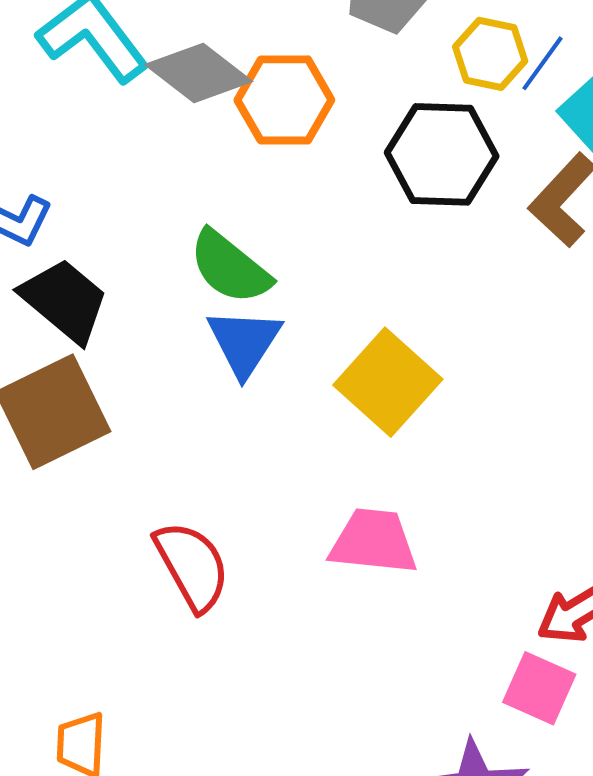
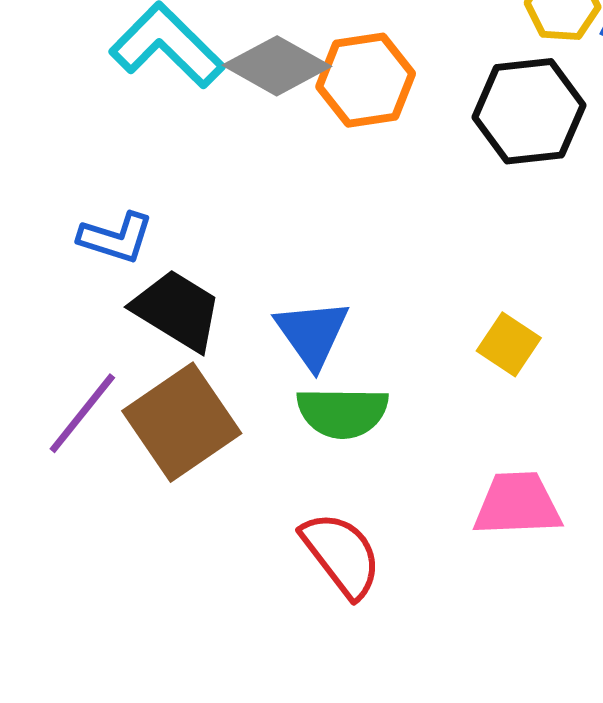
green semicircle: (230, 267) -> (342, 412), moved, turned -30
blue triangle: (244, 342) -> (312, 334), moved
yellow square: (388, 382) -> (509, 344), size x0.6

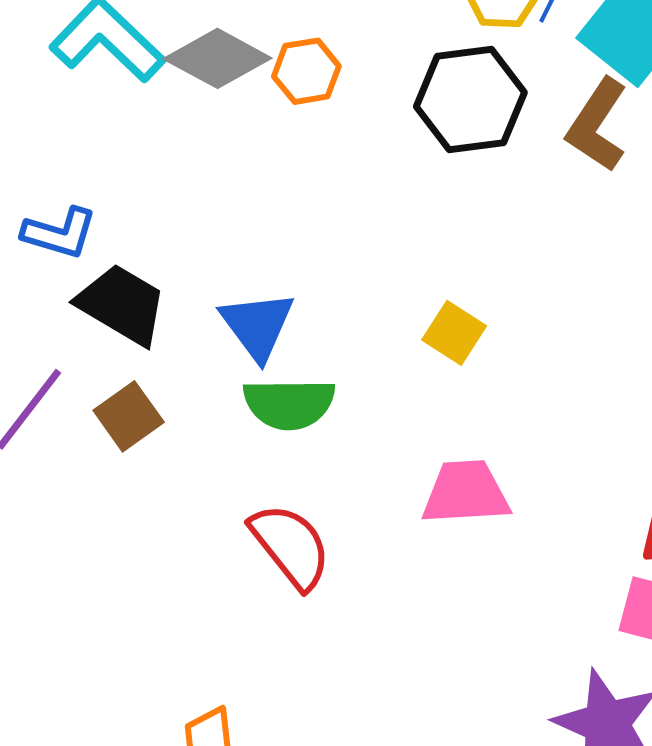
orange hexagon: (366, 80) -> (306, 71), size x0.7
brown square: (182, 422) -> (129, 416), size x0.6

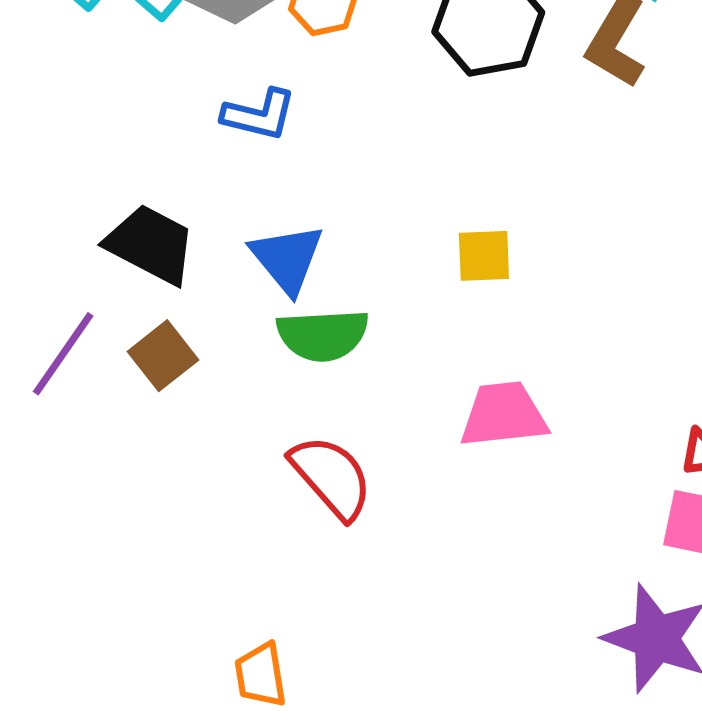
blue L-shape: (60, 233) -> (259, 115), moved
yellow square: (454, 333) -> (484, 256), turned -32

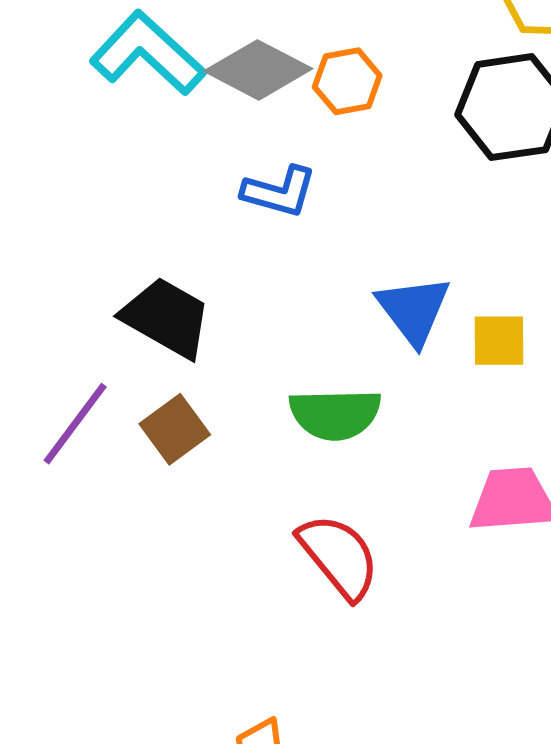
blue triangle: (287, 259) -> (414, 310), moved

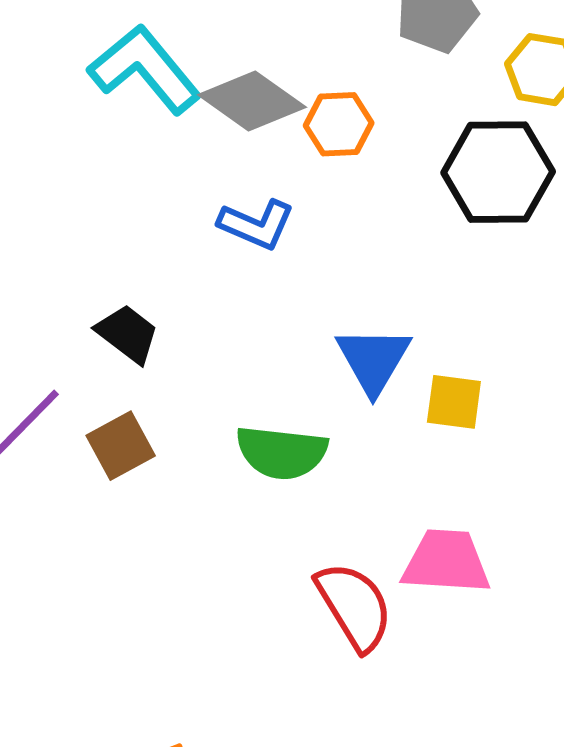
black trapezoid: (166, 318) -> (128, 334), size x0.7
red semicircle: (339, 556) -> (354, 606), moved

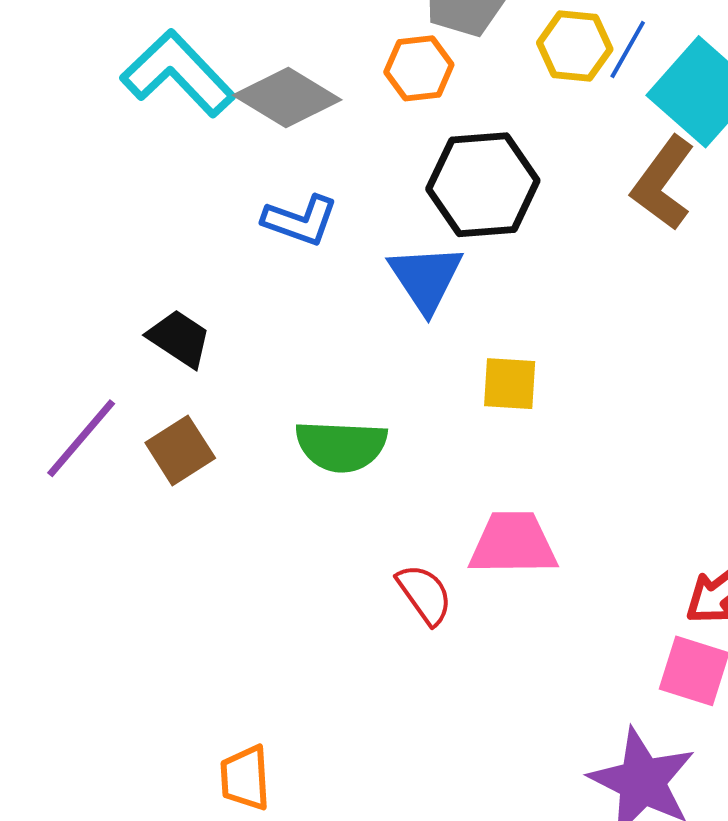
orange hexagon: (339, 124) -> (419, 68), moved
black hexagon: (498, 172) -> (483, 185), moved
blue triangle: (373, 360) -> (426, 278), moved
red semicircle: (354, 606) -> (424, 594), size x0.7

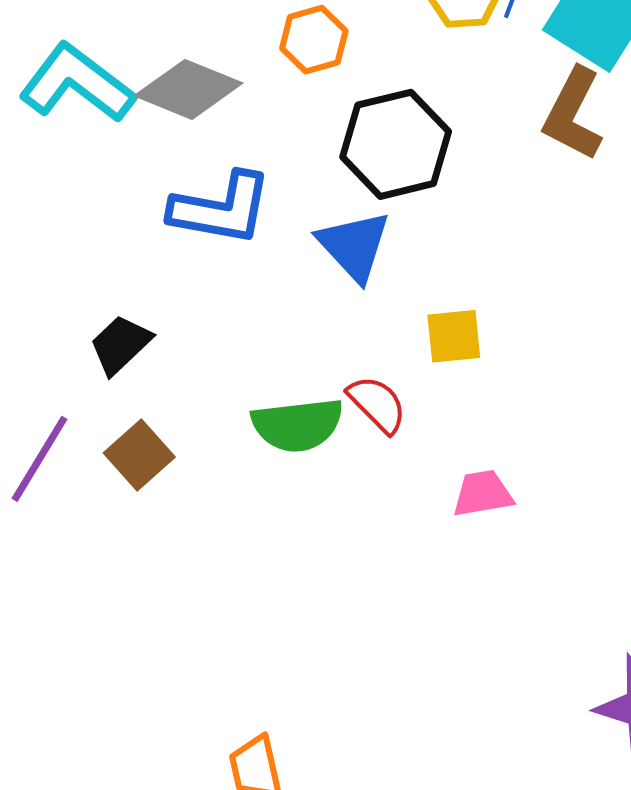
blue L-shape: (300, 220) -> (221, 209), size x1.4
black trapezoid: (179, 338) -> (120, 345), turned -68
pink trapezoid: (513, 544) -> (483, 494), size x0.7
red semicircle: (424, 594) -> (377, 404), moved

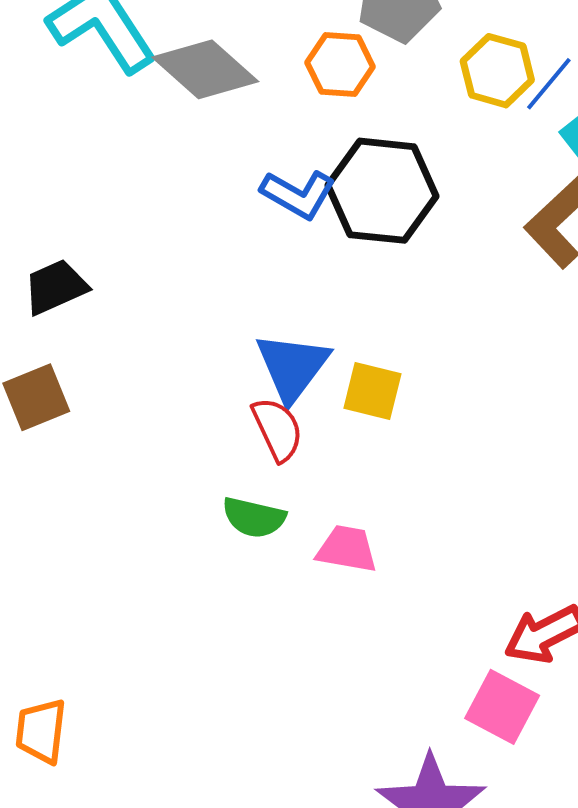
blue L-shape: (221, 209) -> (298, 194), moved, size x0.7
blue triangle: (354, 246) -> (292, 367), moved
green semicircle: (297, 425) -> (254, 517), moved, size x0.7

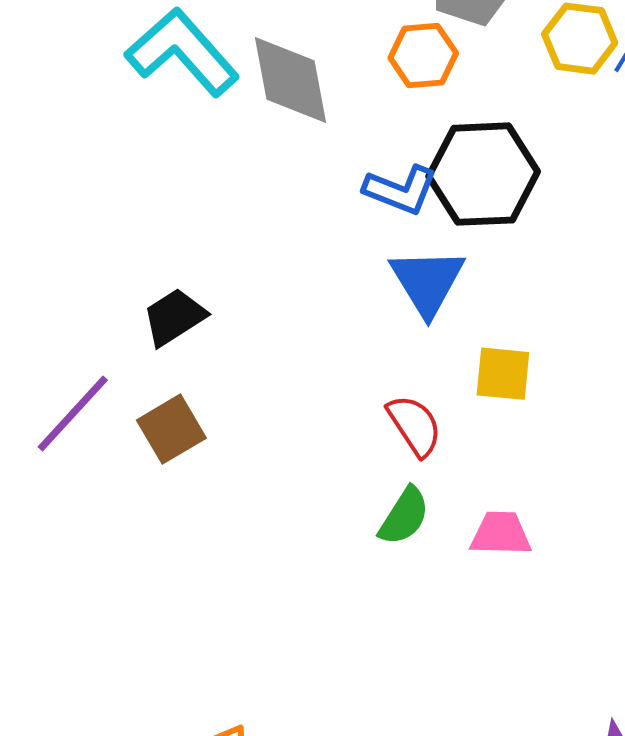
gray diamond: (205, 69) -> (291, 80), turned 46
blue triangle: (292, 367) -> (427, 282), moved
green semicircle: (254, 517) -> (404, 516), turned -62

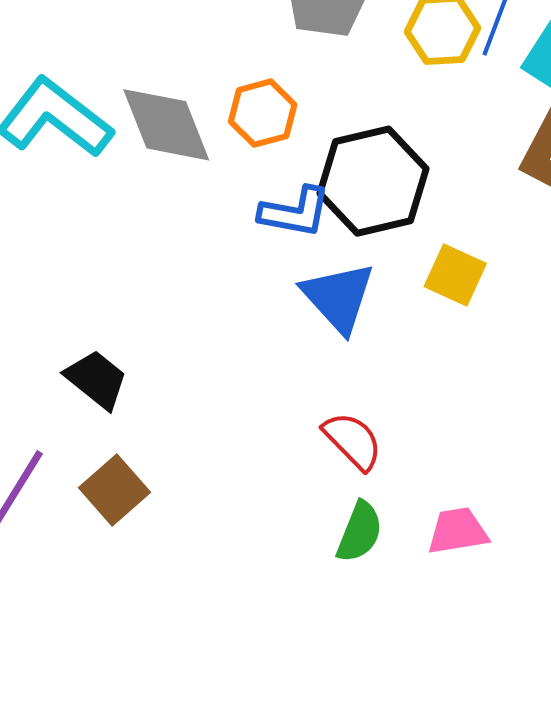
orange hexagon: (423, 55) -> (263, 113), moved
black trapezoid: (174, 317) -> (96, 379), turned 82
yellow square: (503, 374) -> (455, 275), moved, turned 30

